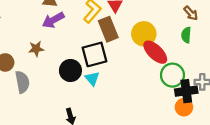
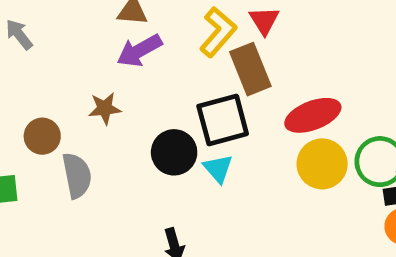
yellow circle: (144, 34) -> (322, 164), moved
red ellipse: (155, 52) -> (313, 115), moved, turned -65

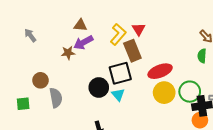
brown star: (105, 108) -> (68, 53), moved

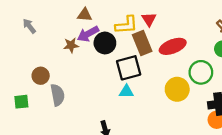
yellow L-shape: (118, 34) -> (126, 25), turned 45
red ellipse: (160, 71) -> (173, 46), moved
black circle: (99, 87) -> (105, 43), moved
green circle: (190, 92) -> (201, 72), moved
cyan triangle: (118, 95) -> (126, 92), turned -48

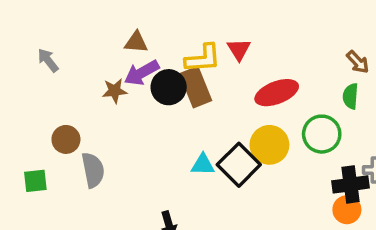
brown rectangle: (142, 43) -> (196, 87), moved
black square: (129, 68) -> (239, 165), moved, turned -30
yellow circle: (177, 89) -> (269, 145), moved

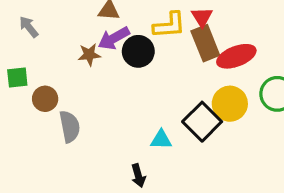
brown rectangle: (196, 87) -> (205, 43), moved
cyan triangle: (203, 165) -> (161, 140), moved
green square: (35, 181) -> (17, 78), moved

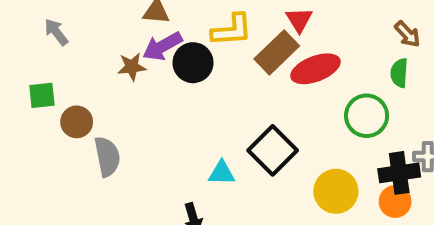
red triangle: (202, 17) -> (299, 20), moved
brown rectangle: (205, 43) -> (277, 52), turned 68
yellow circle: (230, 104) -> (336, 191), moved

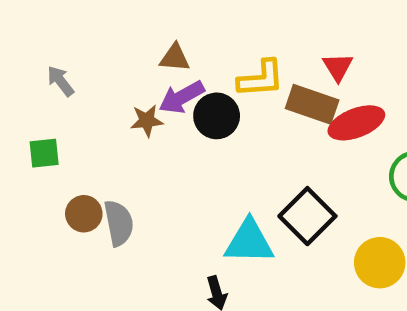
brown rectangle: (277, 52) -> (312, 104), turned 63
brown circle: (77, 122) -> (84, 214), moved
cyan triangle: (222, 173) -> (249, 242), size x1.6

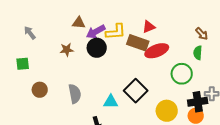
red triangle: (338, 67) -> (149, 27), turned 40
purple arrow: (182, 97) -> (96, 32), moved
gray semicircle: (119, 223) -> (75, 94), moved
cyan triangle: (249, 242) -> (111, 102), size x0.7

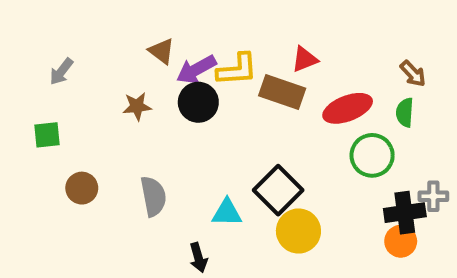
brown triangle: (79, 23) -> (162, 51), turned 32
gray arrow: (30, 33) -> (61, 72), turned -104
red ellipse: (157, 51) -> (348, 108), moved
yellow circle: (167, 111) -> (298, 231), moved

